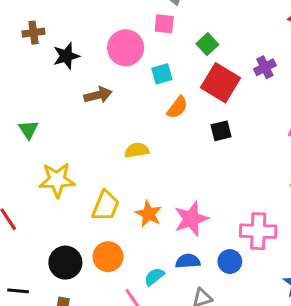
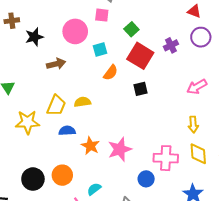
yellow trapezoid: (106, 206) -> (56, 105), moved
blue semicircle: (188, 261) -> (67, 131), moved

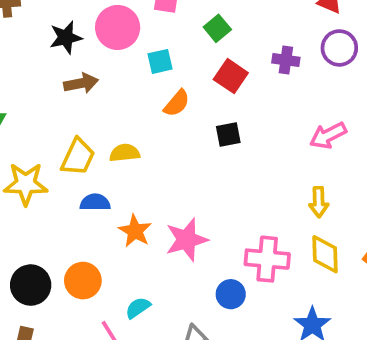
black star: (34, 37) -> (66, 38), moved
purple cross: (171, 45) -> (286, 60), turned 32
red square: (140, 56) -> (231, 76), size x0.7

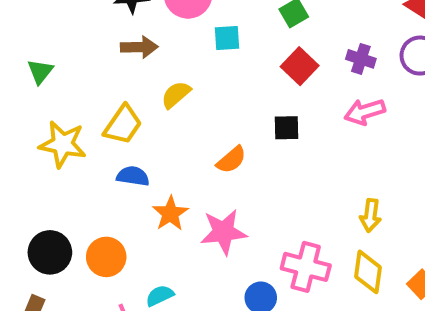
orange semicircle: (177, 103) -> (231, 160), moved
pink arrow: (328, 135) -> (365, 112), moved
yellow semicircle: (125, 153) -> (176, 95), moved, turned -44

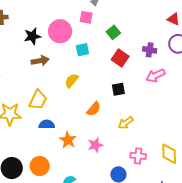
yellow semicircle: (176, 95) -> (72, 81), moved
yellow arrow: (371, 215) -> (126, 123), moved, turned 56
pink star: (224, 232) -> (95, 145), size x0.7
pink cross: (306, 267) -> (138, 156), size x0.7

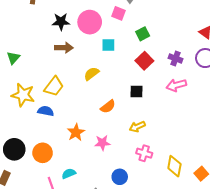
blue semicircle: (47, 124) -> (46, 111), moved
pink cross: (138, 156) -> (144, 153), moved

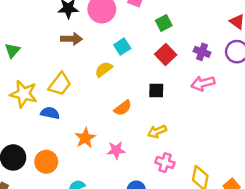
cyan square: (108, 45) -> (122, 47), moved, turned -32

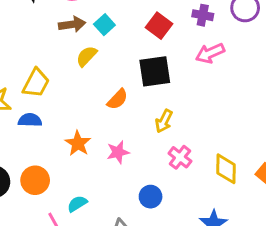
brown arrow: (72, 39) -> (72, 24), moved
black square: (156, 91) -> (155, 71), size x1.6
yellow arrow: (157, 131) -> (164, 121), turned -30
pink cross: (165, 163) -> (180, 157), turned 30

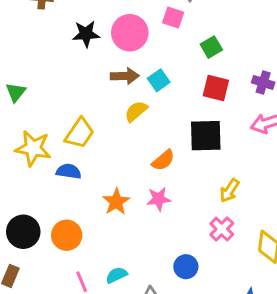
red square: (159, 26) -> (216, 88), turned -30
yellow arrow: (164, 121) -> (229, 191), moved
pink star: (118, 152) -> (159, 199), moved
cyan semicircle: (77, 204) -> (117, 275), moved

